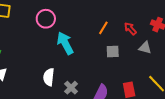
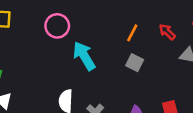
gray square: (113, 51) -> (135, 63), moved, turned 32

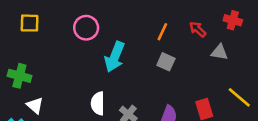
cyan arrow: (84, 56) -> (115, 57), turned -124

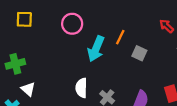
orange line: (162, 32) -> (120, 37), moved
green cross: (19, 76) -> (15, 64), turned -30

